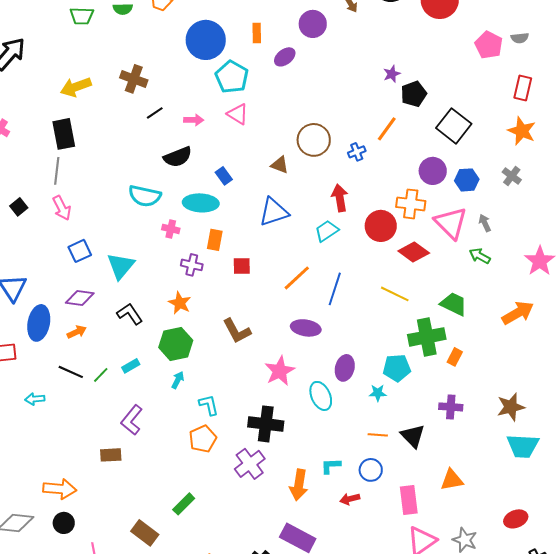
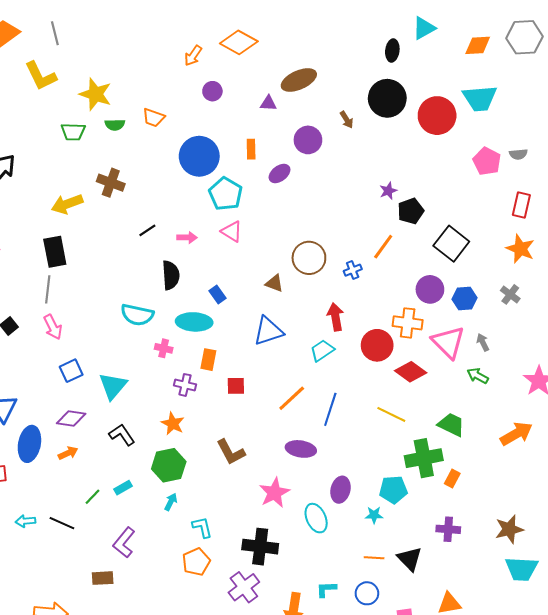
brown cross: (134, 79) -> (111, 183), moved
black semicircle: (178, 157) -> (171, 275), turned -72
black line: (71, 372) -> (62, 523), moved

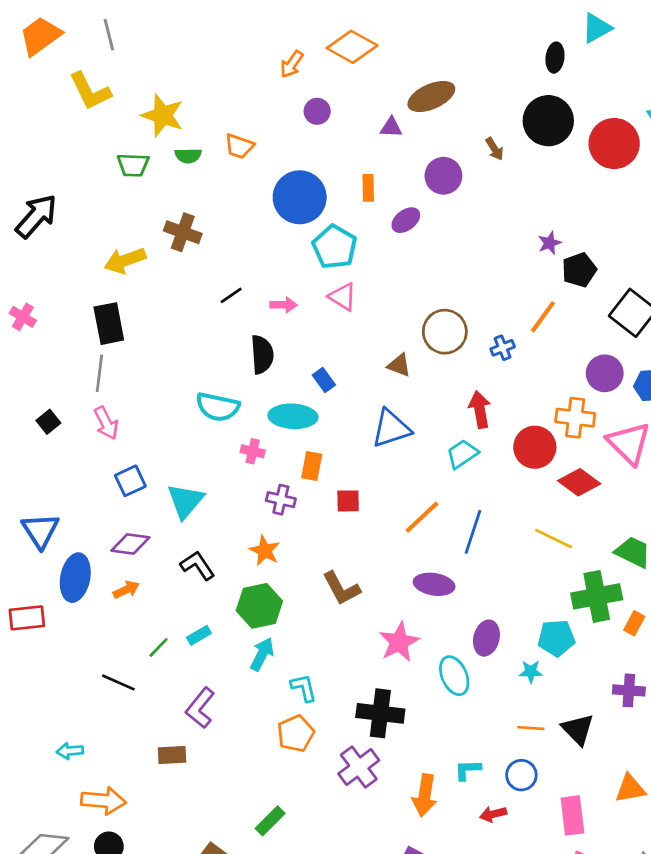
cyan arrow: (171, 502) -> (262, 654), size x1.4
cyan arrow: (25, 521) -> (70, 751), moved

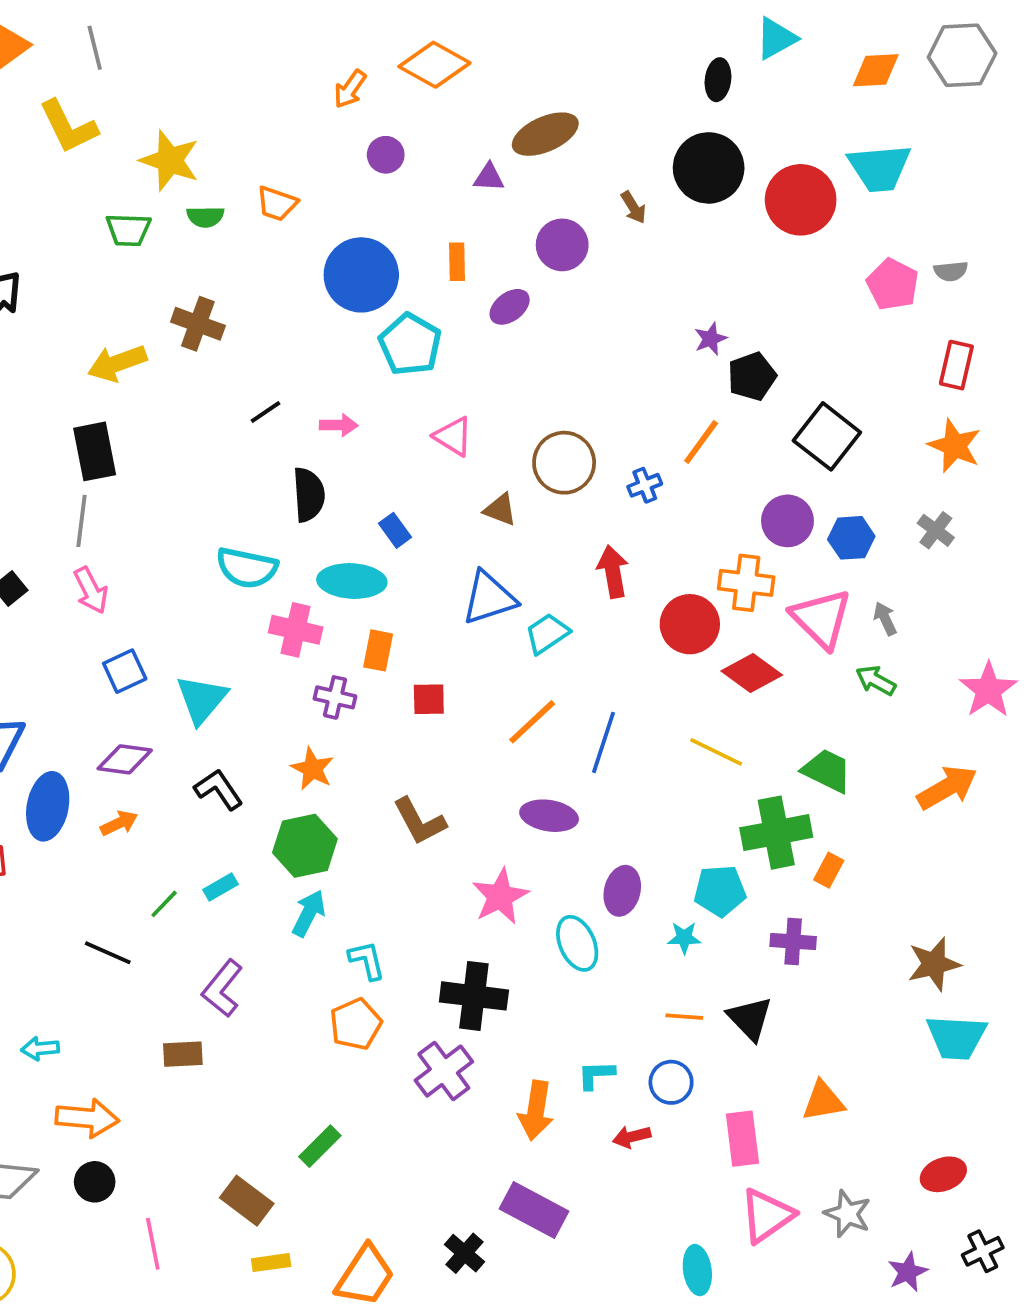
pink triangle: (343, 297) -> (453, 436), moved
pink cross: (253, 451) -> (296, 630), size x1.5
cyan trapezoid: (462, 454) -> (547, 634), moved
purple cross: (629, 690) -> (793, 941), moved

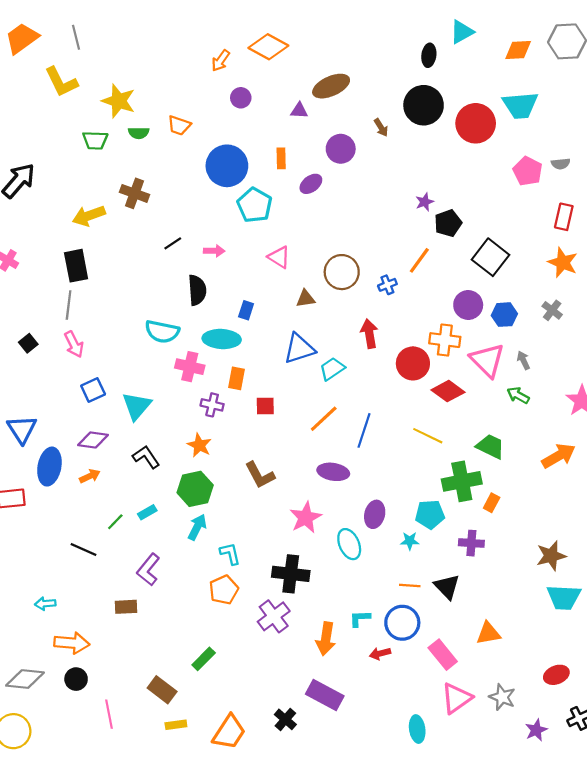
brown triangle: (500, 510) -> (306, 299), turned -30
blue rectangle: (395, 530) -> (246, 310), turned 54
blue circle: (671, 1082) -> (402, 623), size x1.4
pink rectangle: (742, 1139) -> (443, 655), turned -32

